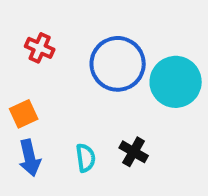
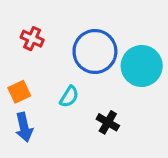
cyan semicircle: (86, 158) -> (69, 97), moved, turned 40

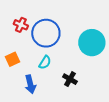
blue circle: (95, 51) -> (46, 33), moved
blue arrow: (24, 127) -> (30, 84), moved

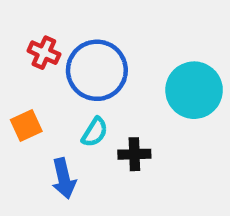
black cross: (70, 79) -> (134, 154), moved, turned -32

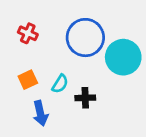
blue circle: (97, 70) -> (85, 38), moved
orange square: (26, 125) -> (28, 80), moved

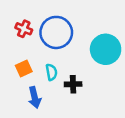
blue circle: (85, 38) -> (56, 32), moved
cyan semicircle: (60, 84) -> (51, 72), turned -42

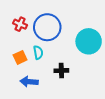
cyan semicircle: (51, 72) -> (38, 52), moved
blue arrow: (35, 97) -> (29, 82), turned 108

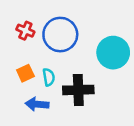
cyan semicircle: (38, 52) -> (49, 77), moved
black cross: (61, 71) -> (78, 90), size x1.6

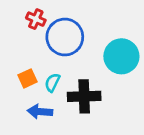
red cross: (25, 31) -> (36, 19), moved
cyan semicircle: (49, 77) -> (52, 83), turned -144

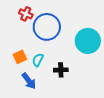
black cross: (84, 96) -> (61, 70), size x0.6
blue arrow: (40, 112) -> (29, 81), turned -132

